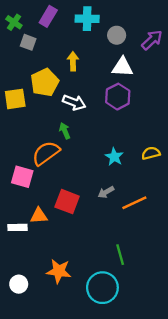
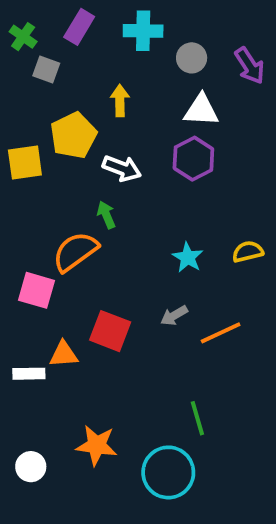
purple arrow: (152, 40) -> (250, 66), turned 100

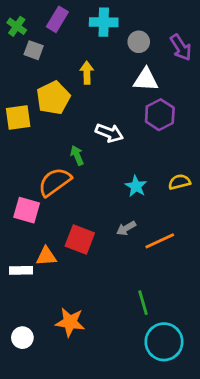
purple hexagon: (193, 159) -> (160, 115), moved
white arrow: (122, 168) -> (109, 133), moved
cyan circle: (168, 472) -> (164, 342), moved

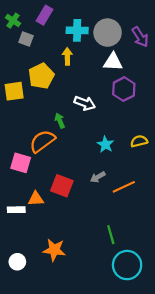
cyan cross: (104, 22) -> (77, 30), moved
gray circle: (139, 42) -> (108, 33), size x1.6

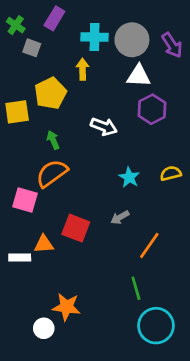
green arrow: (60, 121) -> (53, 140), moved
orange line: (124, 187) -> (149, 245), moved, turned -30
white circle: (17, 262) -> (44, 328), moved

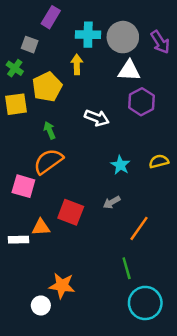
green cross: (16, 25) -> (15, 68), moved

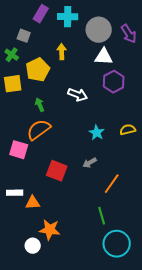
cyan cross: (88, 35) -> (68, 17), moved
orange triangle: (41, 227) -> (33, 203), moved

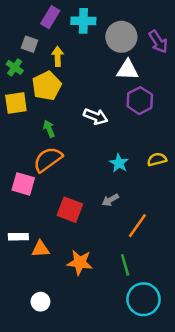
yellow arrow: (62, 52) -> (58, 56), moved
orange star: (50, 230) -> (80, 262), moved

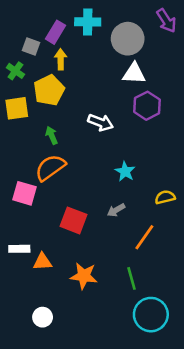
purple rectangle: (50, 17) -> (55, 32), moved
purple arrow: (158, 42) -> (166, 21), moved
yellow semicircle: (157, 159) -> (165, 197), moved

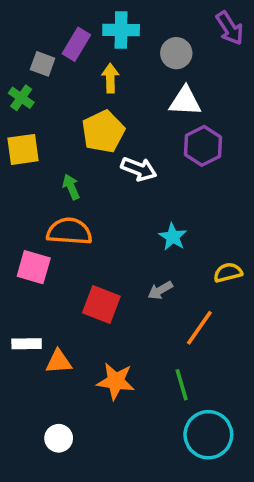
gray circle: (128, 39) -> (176, 53), size x0.7
yellow arrow: (61, 59) -> (110, 78), moved
yellow pentagon: (49, 90) -> (103, 132), moved
orange semicircle: (50, 168) -> (69, 231), turned 40

